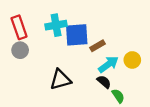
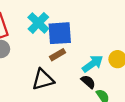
cyan cross: (56, 25) -> (38, 23), turned -36
brown rectangle: (97, 46) -> (58, 55), moved

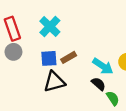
blue square: (60, 33) -> (49, 58), moved, size x0.7
cyan arrow: (93, 64) -> (103, 66), turned 70

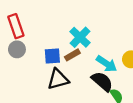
cyan cross: (50, 26) -> (80, 37), moved
black semicircle: (98, 84) -> (102, 81), size x1.5

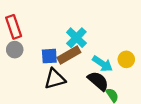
brown rectangle: (72, 55) -> (69, 55), size x1.5

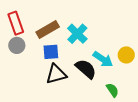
brown rectangle: (69, 55) -> (48, 29), moved
black semicircle: (98, 81) -> (86, 69), moved

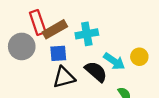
red rectangle: (16, 23) -> (38, 22), moved
cyan cross: (77, 34) -> (87, 34), turned 36
gray circle: (17, 45) -> (22, 46), size x1.5

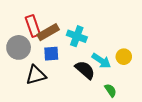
cyan cross: (87, 34) -> (77, 36), turned 30
black triangle: (64, 77) -> (36, 75), moved

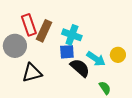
brown rectangle: (48, 32) -> (44, 31), turned -35
blue square: (51, 54) -> (67, 52), moved

